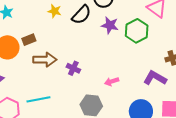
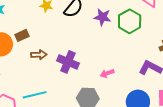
brown arrow: (45, 60) -> (39, 55), size x0.7
purple cross: (73, 68) -> (68, 62), size x1.5

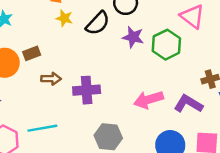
purple cross: (68, 62) -> (87, 90), turned -30
pink arrow: (107, 73) -> (149, 100), moved, size x1.6

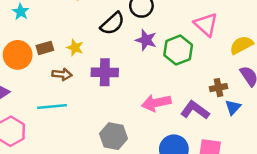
yellow star: (64, 18) -> (75, 48), moved
purple cross: (87, 90) -> (105, 72), moved
cyan line: (42, 128) -> (52, 106), moved

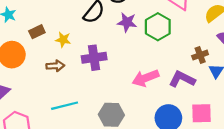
brown rectangle: (45, 48) -> (37, 32), moved
cyan line: (52, 106) -> (65, 106), moved

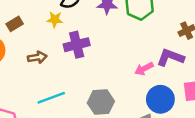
yellow star: (63, 40) -> (55, 19), moved
pink arrow: (145, 78) -> (144, 69), moved, size x0.7

